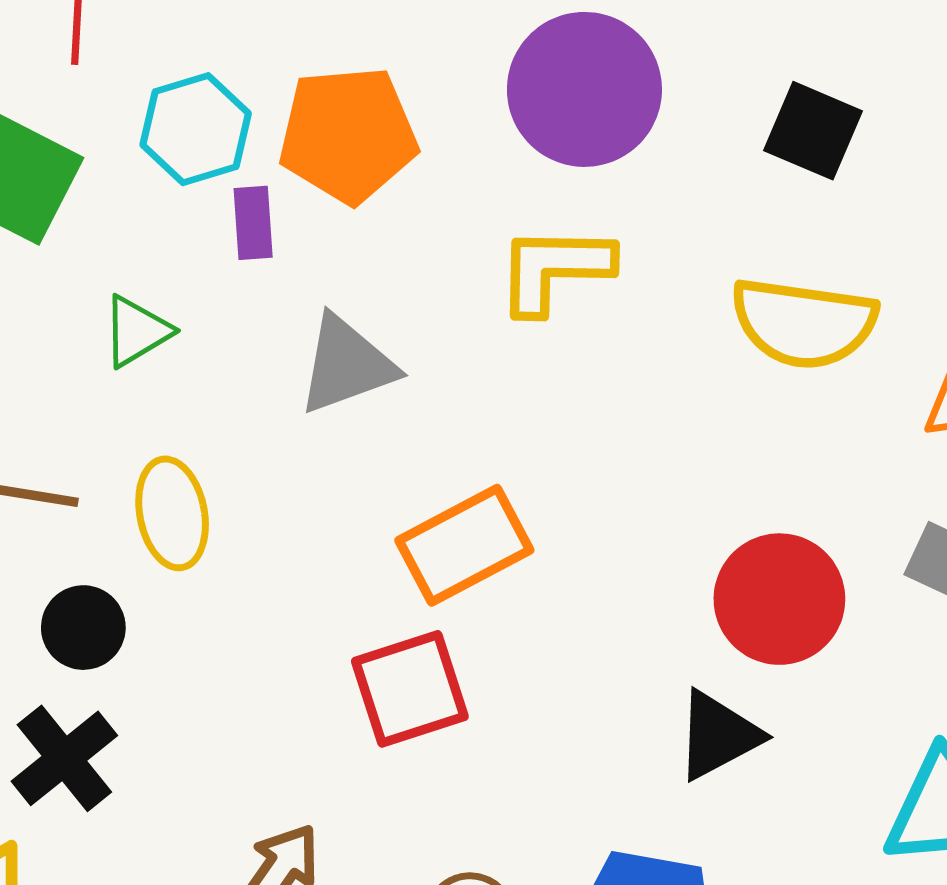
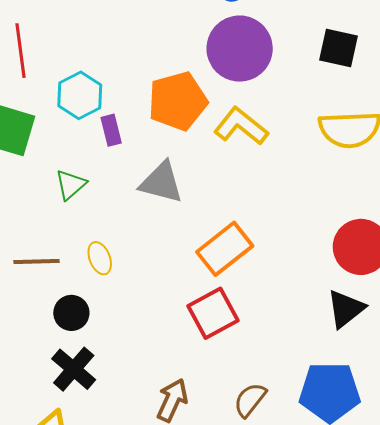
orange pentagon: (348, 135) -> (178, 101), moved
yellow L-shape: (554, 269) -> (241, 126), turned 48
gray triangle: (347, 365) -> (161, 182), turned 45
yellow ellipse: (172, 513) -> (100, 258), size x0.7

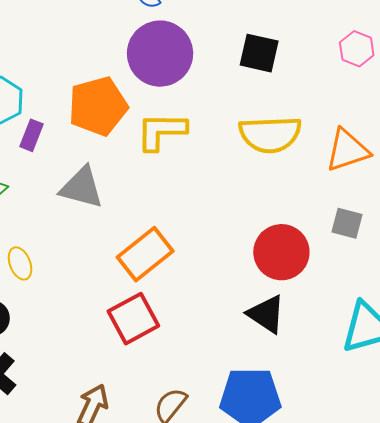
yellow L-shape: (241, 126) -> (161, 131), turned -38
purple rectangle: (111, 130) -> (31, 135), turned 36
black triangle: (346, 309) -> (266, 314), turned -48

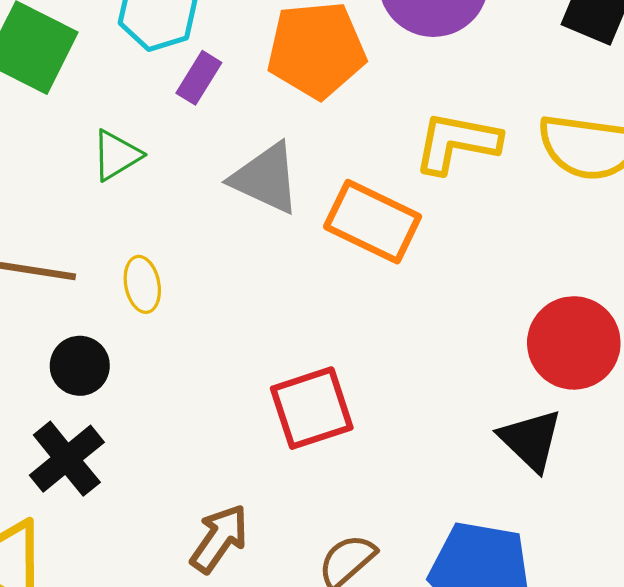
yellow L-shape: (161, 131) -> (457, 143), moved
orange rectangle: (145, 254) -> (373, 222), moved, turned 54

